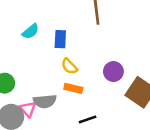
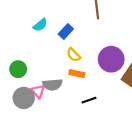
blue rectangle: (60, 39) -> (66, 32), turned 40
purple circle: (113, 72) -> (111, 59), size x1.5

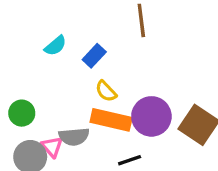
purple circle: (111, 59) -> (151, 116), moved
orange rectangle: (77, 74) -> (111, 120), size x1.6

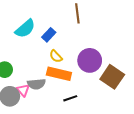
cyan semicircle: (55, 46) -> (25, 29), size x1.5
purple circle: (151, 116) -> (90, 60), moved

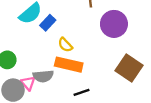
blue rectangle: (49, 35) -> (48, 23), moved
purple circle: (90, 60) -> (114, 24), moved

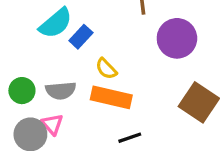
gray semicircle: (43, 76) -> (61, 91), moved

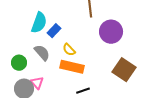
cyan semicircle: (56, 23) -> (39, 23), turned -30
gray semicircle: (61, 91) -> (42, 53), moved, turned -126

